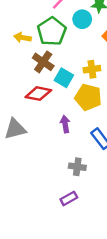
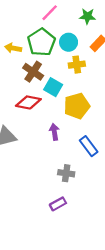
cyan circle: (82, 19) -> (69, 42), moved
yellow cross: (92, 69) -> (77, 65), moved
yellow pentagon: (88, 97) -> (77, 106), turned -30

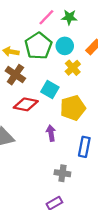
green star: (87, 16) -> (69, 17), moved
yellow cross: (77, 65) -> (73, 68), turned -35
brown cross: (33, 72) -> (15, 75), moved
blue rectangle: (89, 146) -> (84, 147), turned 48

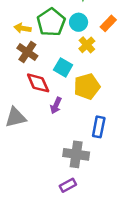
red diamond: (26, 104) -> (38, 83), turned 55
purple arrow: (51, 133) -> (56, 106), moved, turned -147
gray cross: (62, 173) -> (76, 154), size x1.5

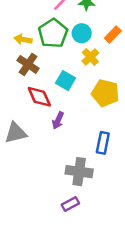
yellow pentagon: (87, 86) -> (105, 93), moved, turned 30

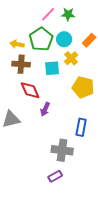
brown cross: (28, 64) -> (21, 64), turned -30
cyan square: (65, 81) -> (52, 68), moved, turned -35

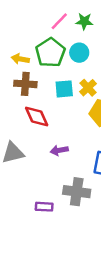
yellow cross: (71, 58) -> (88, 88), moved
purple arrow: (45, 109) -> (59, 150), moved, turned 56
purple rectangle: (55, 176) -> (44, 207), moved, turned 32

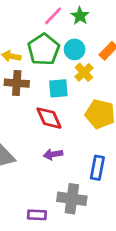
green star: (84, 21) -> (80, 16), turned 30
yellow cross: (88, 88) -> (84, 72), moved
red diamond: (37, 117) -> (49, 118), moved

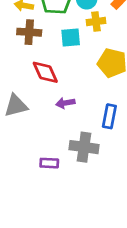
yellow cross: (84, 72) -> (96, 21), turned 36
red diamond: (49, 118) -> (45, 72), moved

